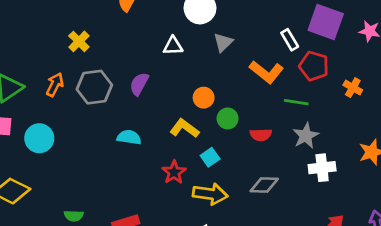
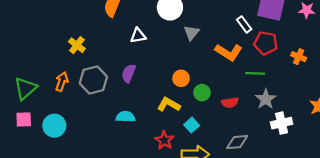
white triangle: (173, 46) -> (138, 36), moved

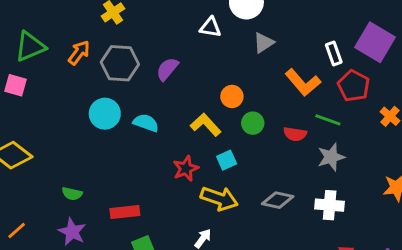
white triangle: (138, 36) -> (210, 27), moved
red semicircle: (230, 103) -> (295, 134), moved
white cross: (282, 123) -> (330, 205), moved
cyan circle: (54, 126) -> (105, 114), moved

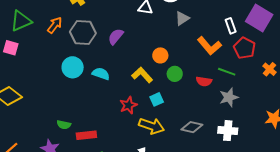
green semicircle: (72, 194) -> (64, 125), moved

